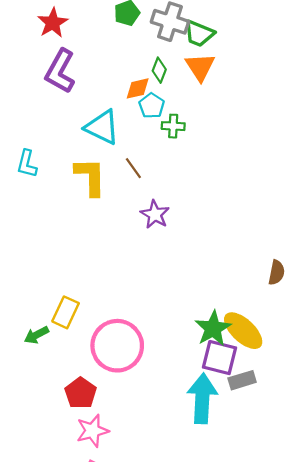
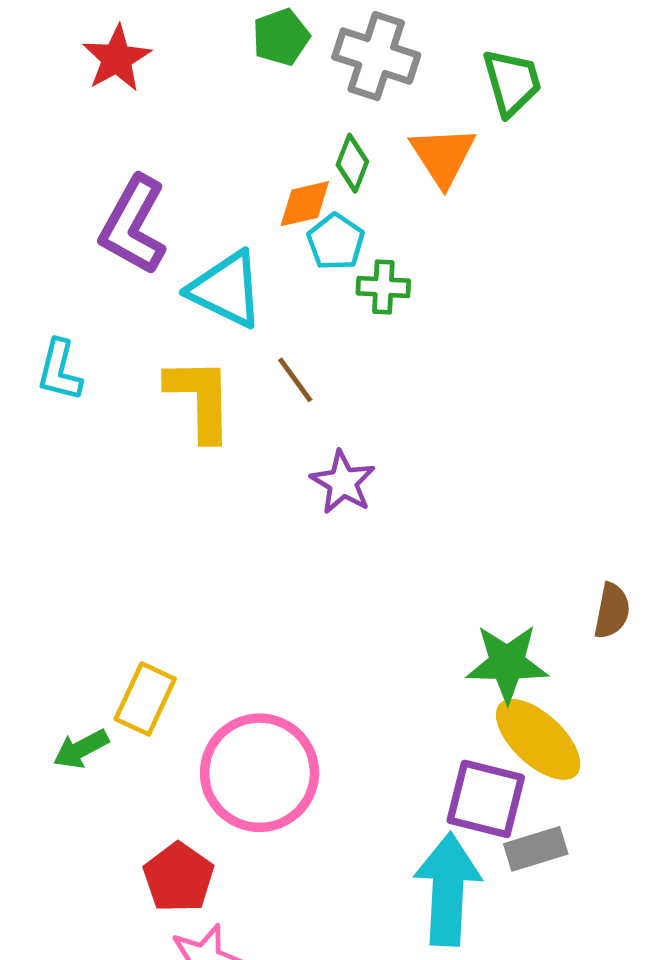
green trapezoid: (199, 34) -> (512, 82), moved, turned -128
purple L-shape: (60, 71) -> (133, 225), moved
green star: (213, 328) -> (507, 663), moved, turned 30

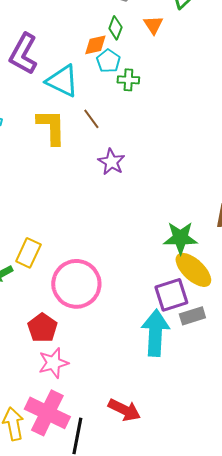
orange triangle: (443, 156) -> (153, 25), size x0.7
purple square: (486, 799) -> (171, 295), turned -32

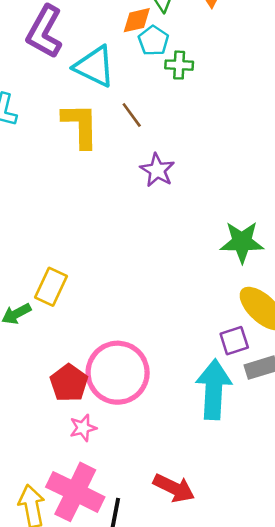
green star: (180, 238) -> (242, 242), moved
pink circle: (76, 284) -> (118, 373), moved
purple square: (171, 295) -> (234, 341), size x0.7
pink star: (53, 363) -> (83, 428), size x0.7

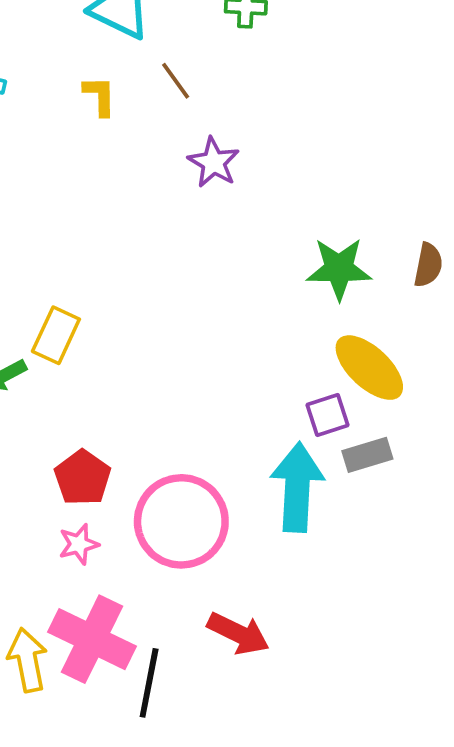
yellow L-shape: (80, 125) -> (100, 96), size x0.6
pink circle: (118, 373) -> (181, 521), moved
pink star: (83, 428) -> (79, 544), moved

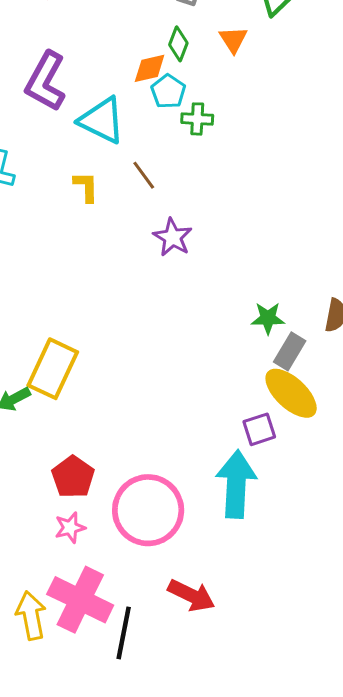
green star: (339, 269) -> (268, 318), size x0.7
yellow rectangle: (56, 335) -> (53, 369), size x1.4
gray rectangle: (367, 455) -> (290, 351), moved, turned -42

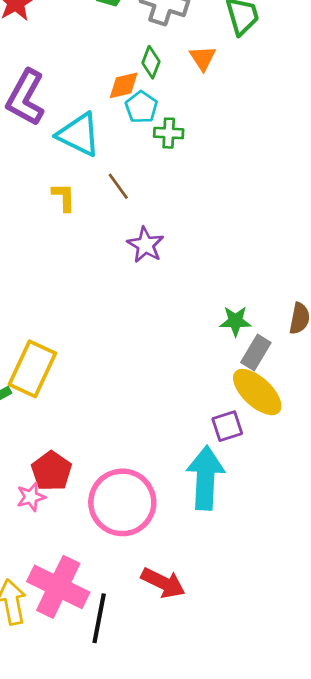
pink star: (70, 528) -> (31, 497), moved

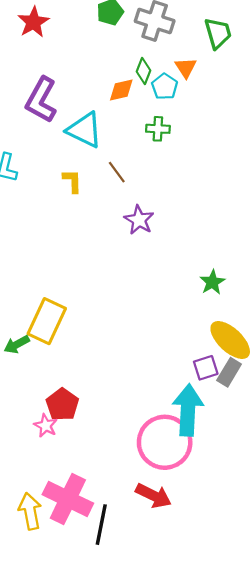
cyan pentagon: (141, 107) -> (165, 87), moved
green star: (235, 321) -> (212, 282), turned -30
gray rectangle: (256, 352) -> (229, 372), moved
pink star: (31, 497) -> (46, 426), turned -30
pink circle: (122, 502) -> (165, 442), moved

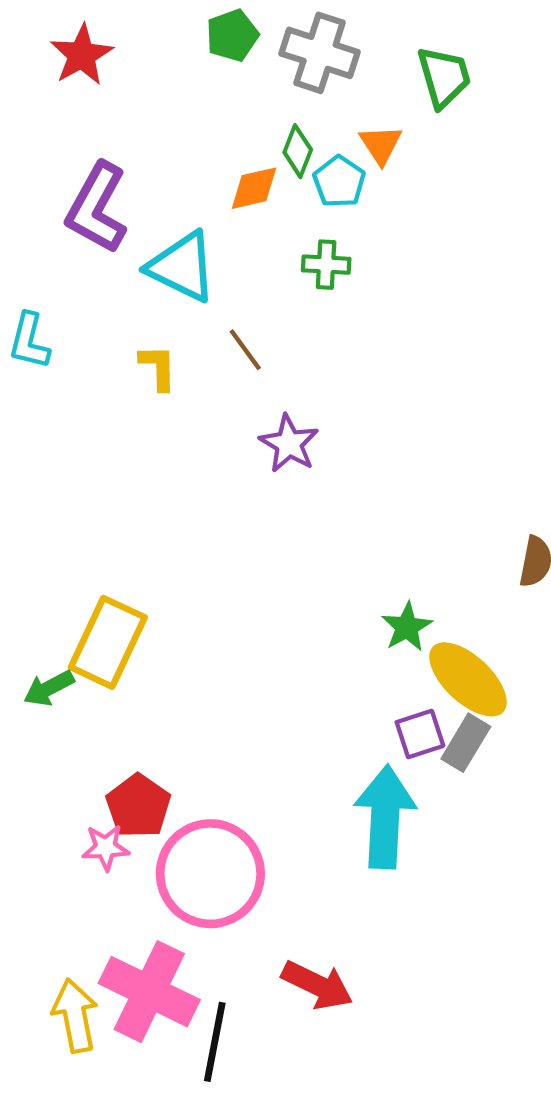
green star: (212, 282) -> (407, 627), moved
pink star: (46, 426) -> (106, 847), turned -30
pink circle: (165, 442) -> (210, 874), moved

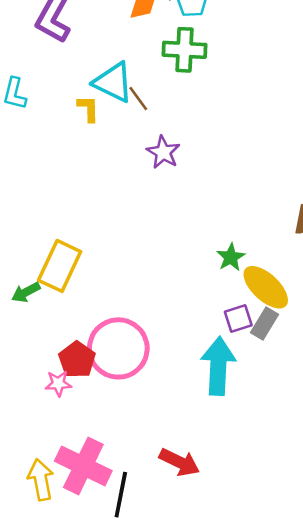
green cross: (326, 265) -> (185, 50), size x1.6
cyan triangle: (182, 267) -> (113, 82), moved
pink circle: (210, 874) -> (118, 348), moved

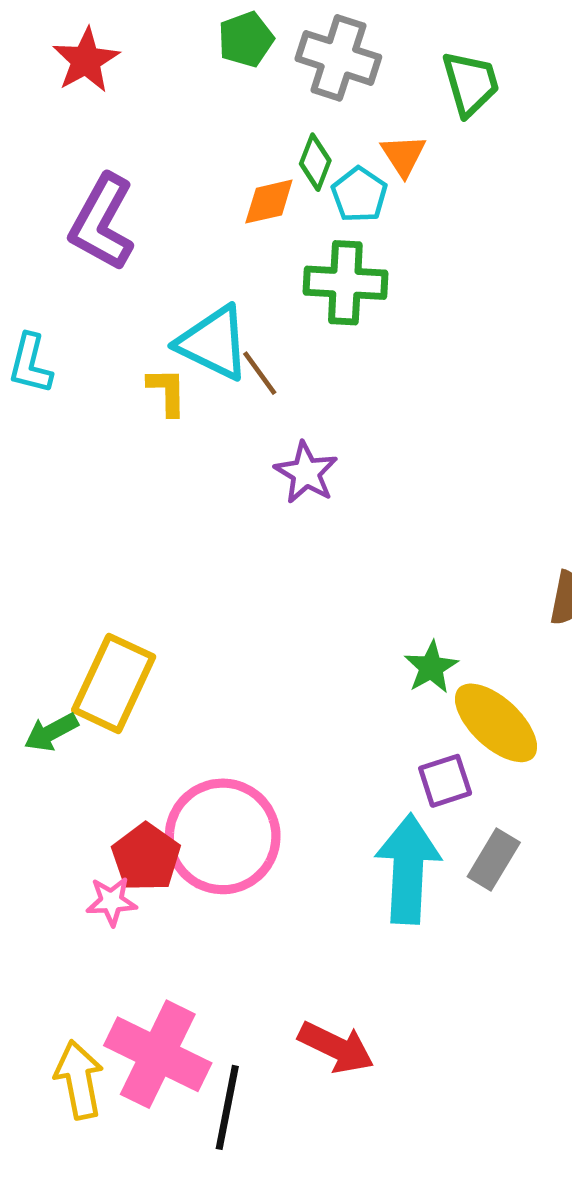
gray rectangle: (264, 323) -> (494, 860), moved

